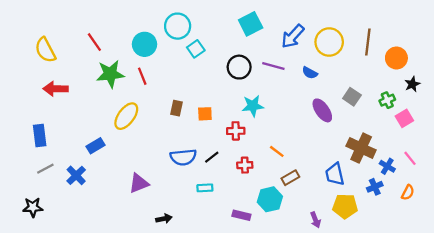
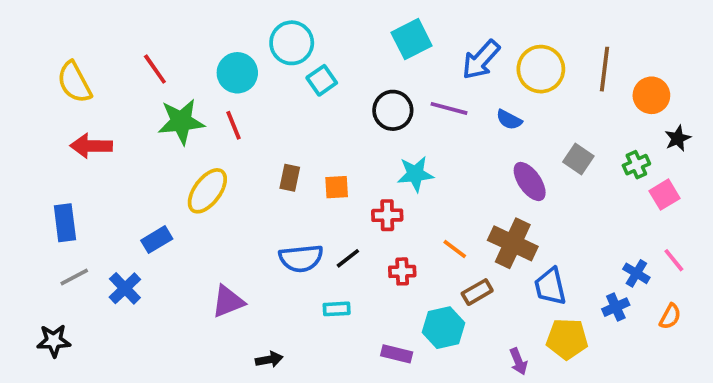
brown cross: (361, 148) -> (513, 243), moved

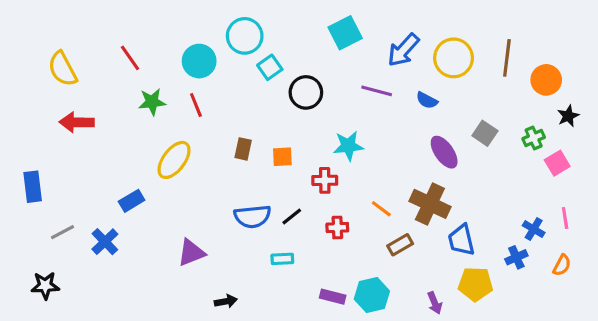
black circle: (393, 110) -> (306, 92), moved
green star: (181, 122) -> (152, 102), size x0.7
blue rectangle: (65, 223) -> (33, 187), moved
pink line: (674, 260) -> (565, 218), turned 30
cyan hexagon: (443, 328) -> (372, 295), moved

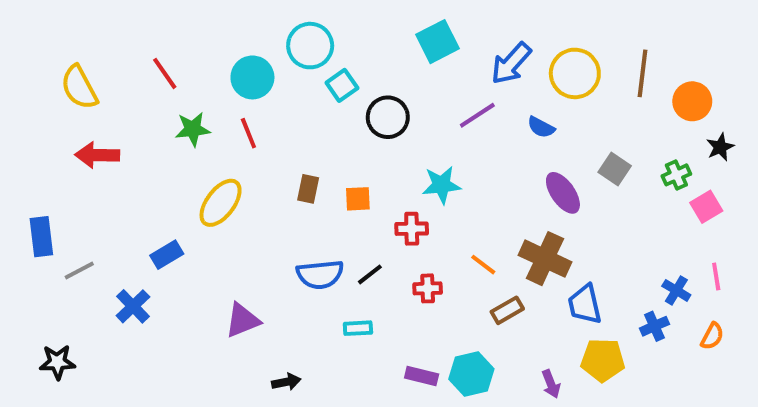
purple line: (377, 91) -> (477, 115), turned -48
gray line: (62, 232) -> (79, 270), moved

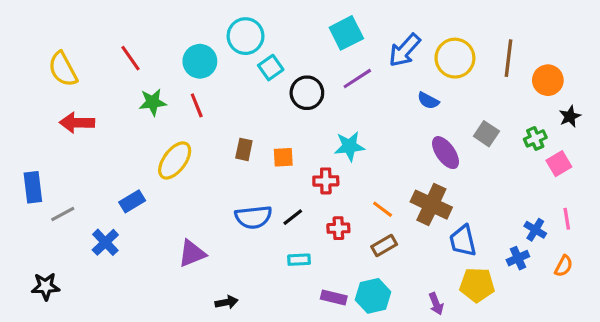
purple line: (477, 115) -> (357, 79), moved
brown rectangle: (507, 310) -> (384, 245), moved
cyan rectangle: (358, 328) -> (299, 260), moved

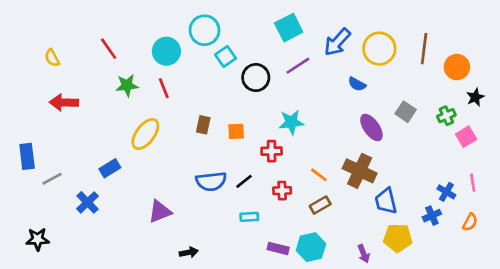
yellow semicircle: (63, 69) -> (52, 58), size x0.6

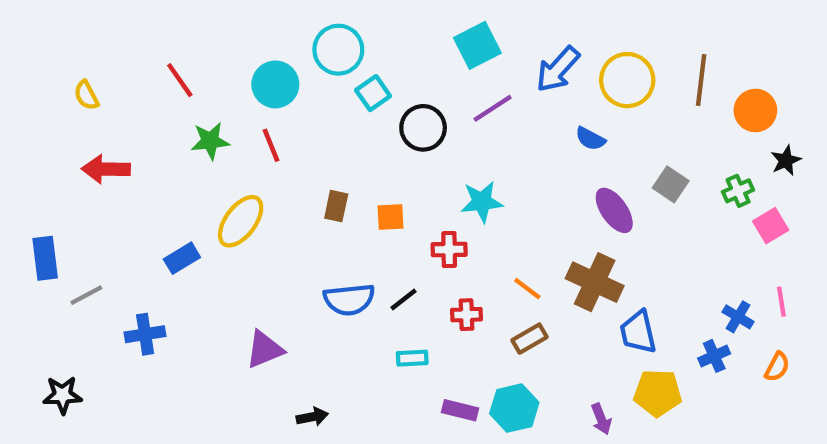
blue rectangle: (110, 168) -> (182, 258), moved
blue cross: (88, 202) -> (145, 334), turned 35

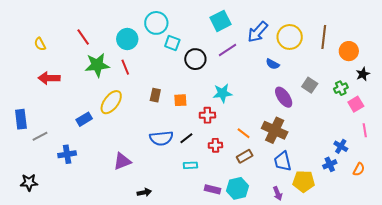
cyan square: (373, 93) -> (172, 43), turned -35
green star: (210, 141) -> (97, 65), size x1.4
pink line: (781, 302) -> (365, 130), moved
blue trapezoid: (638, 332) -> (283, 161), moved

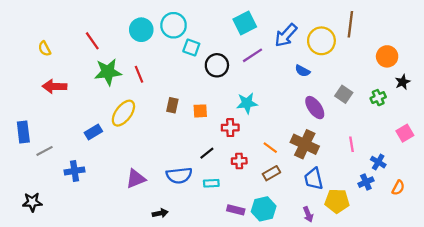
brown line: (324, 37) -> (350, 24), moved
cyan circle: (127, 39) -> (141, 30), moved
pink square: (356, 104) -> (405, 133), moved
pink line: (365, 130) -> (351, 144), moved
blue semicircle: (161, 138) -> (179, 175), moved

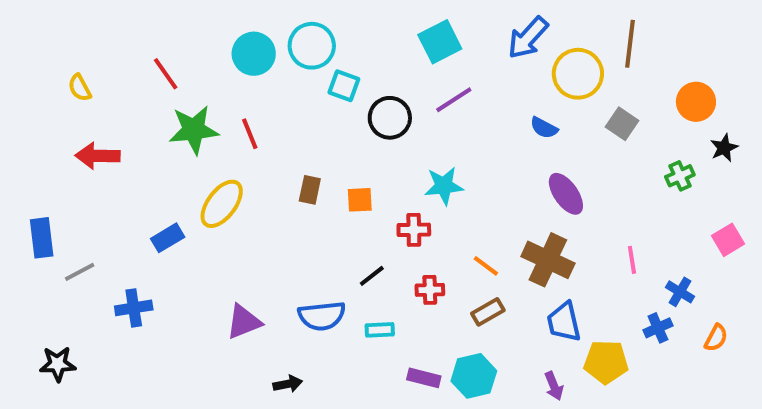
blue arrow: (286, 35) -> (528, 38), moved
gray square: (344, 94) -> (622, 124), moved

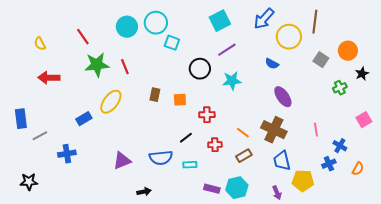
black circle: (390, 118) -> (200, 69), moved
gray square: (622, 124) -> (321, 60), moved
cyan star: (444, 186) -> (232, 81), moved

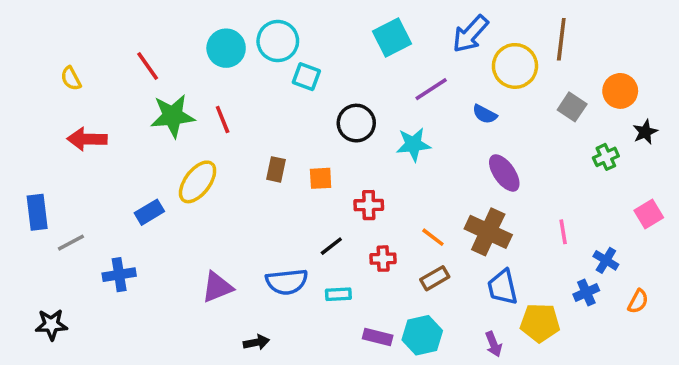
purple line: (227, 50) -> (431, 89), moved

